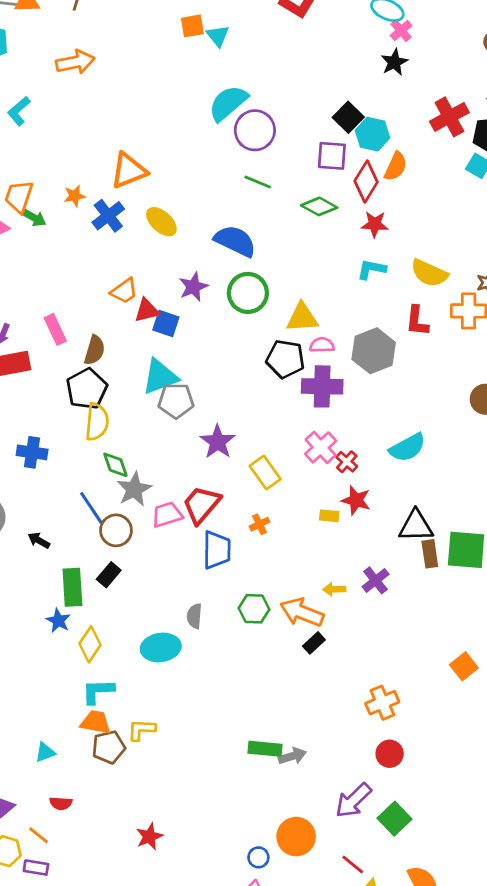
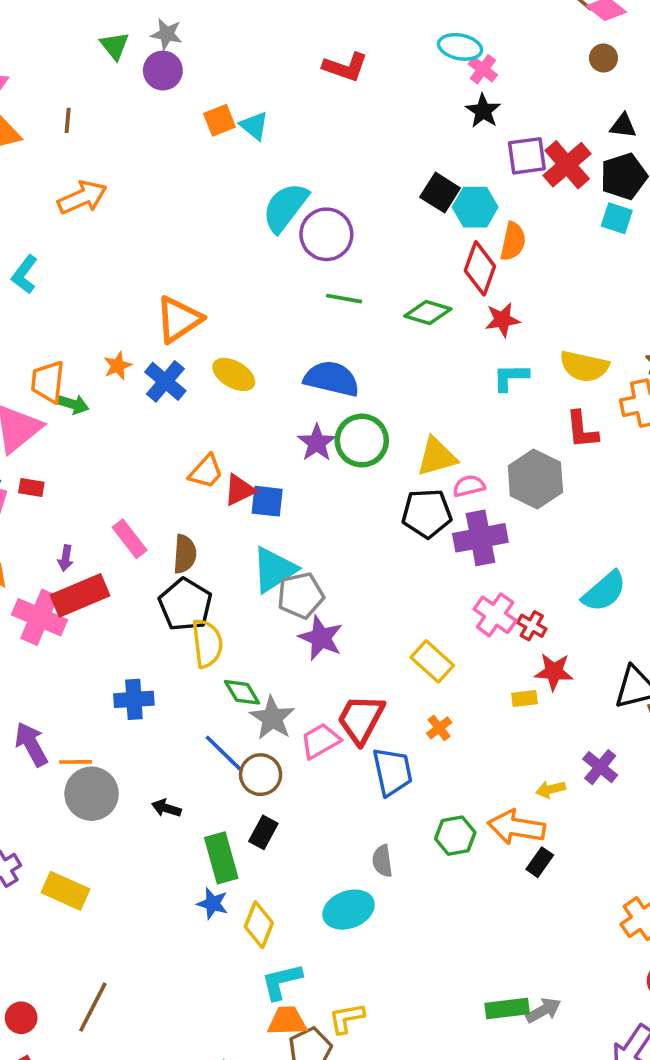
purple square: (332, 156) -> (527, 156), moved
purple star: (193, 287) -> (317, 443), moved
purple star: (218, 442) -> (321, 638), moved

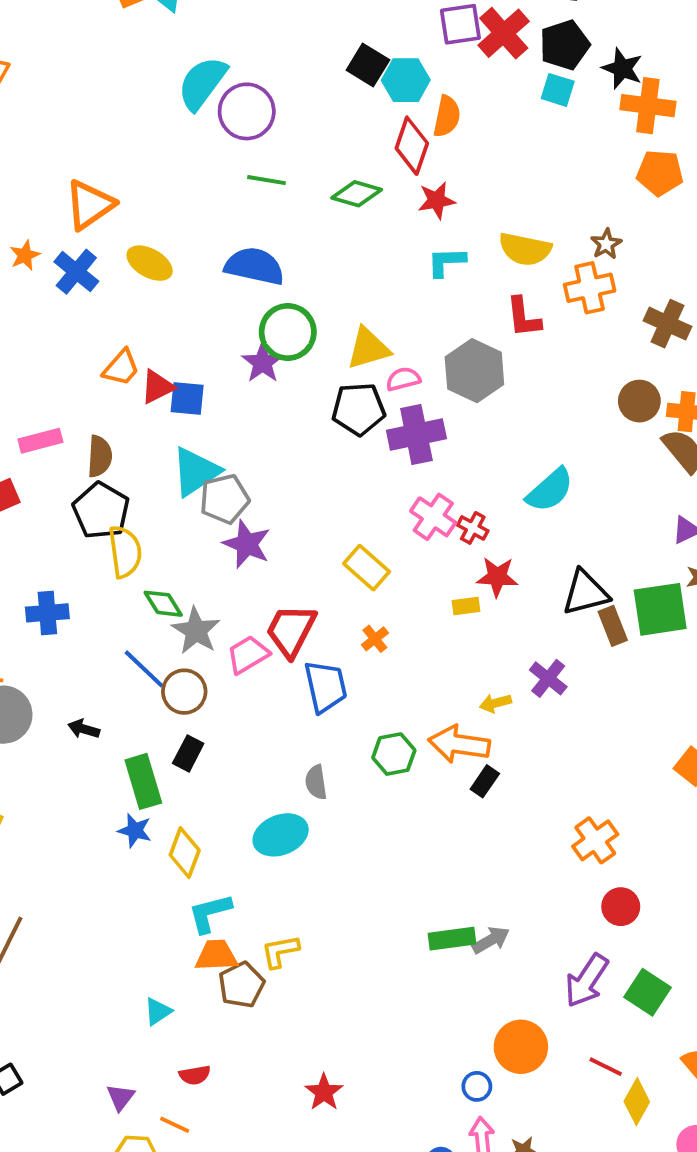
purple star: (317, 443) -> (262, 363), moved
pink rectangle: (130, 539) -> (40, 441), turned -66

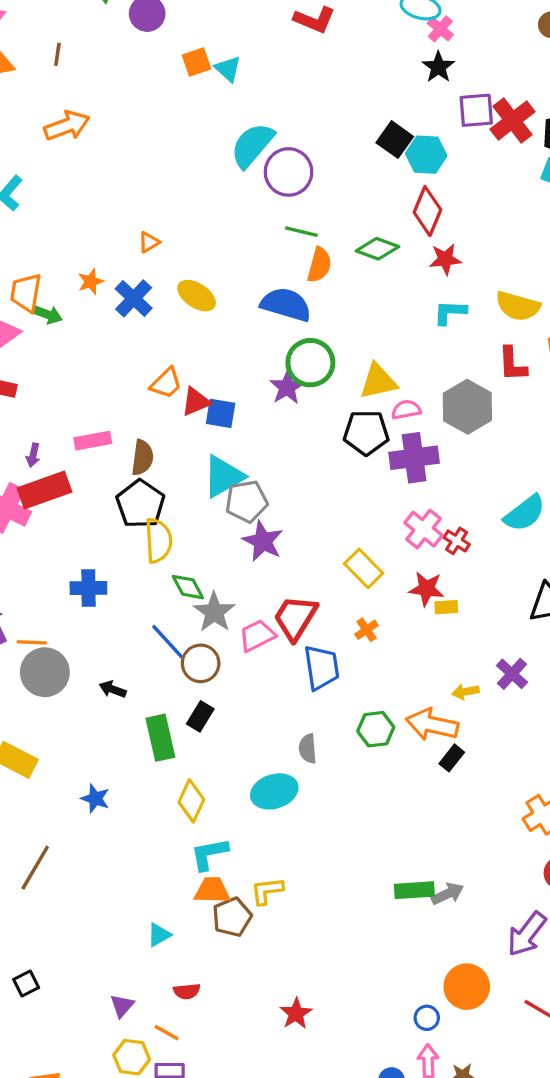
orange semicircle: (447, 116) -> (319, 265), moved
orange triangle: (90, 205) -> (149, 242), size x0.5
red star: (497, 577) -> (426, 589), moved
blue star: (135, 831) -> (95, 798), moved

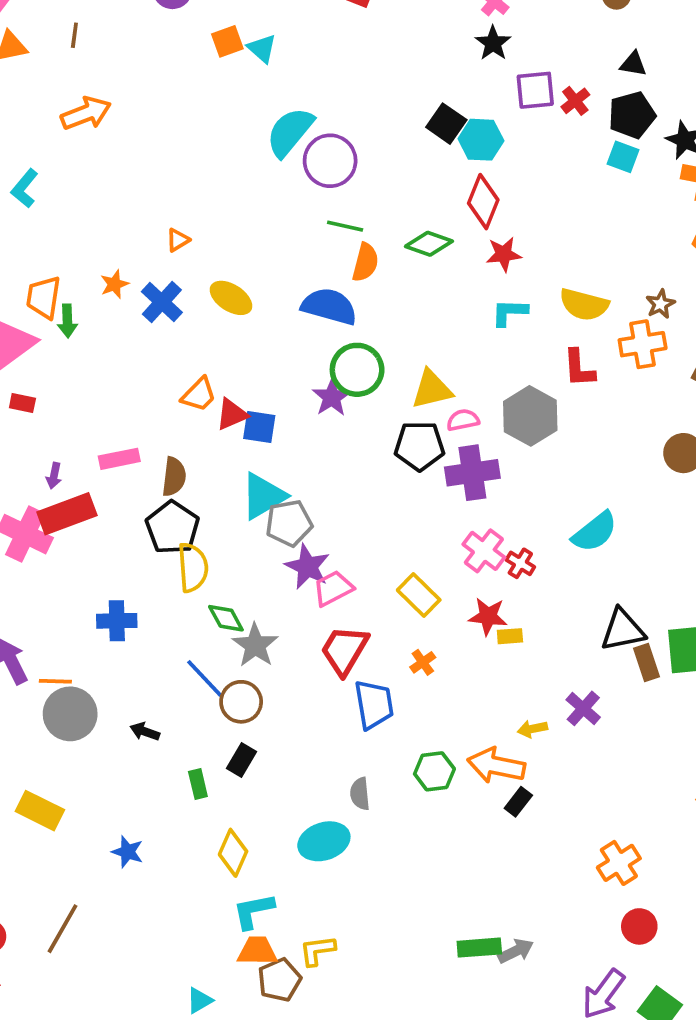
red cross: (513, 121) -> (575, 101), size x0.6
green arrow: (47, 314) -> (67, 321), turned 68
pink trapezoid: (257, 636) -> (333, 588), moved
green rectangle: (160, 738) -> (198, 784), size x0.6

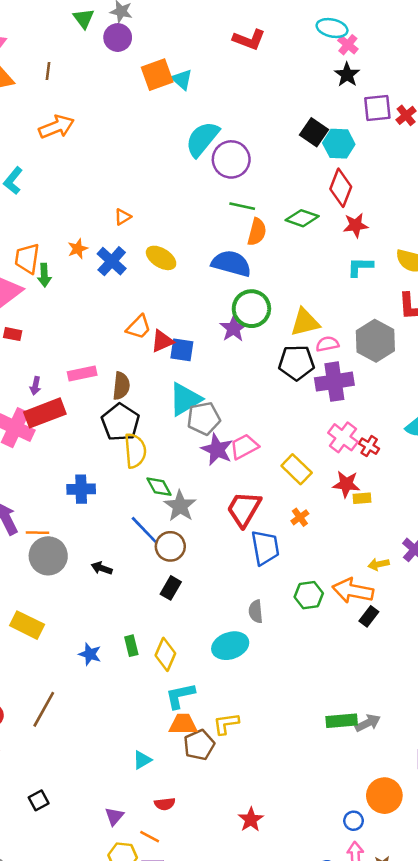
orange square: (227, 41) -> (157, 75), size x1.4
pink trapezoid: (333, 588) -> (244, 447), moved
green rectangle: (198, 784) -> (131, 646), moved

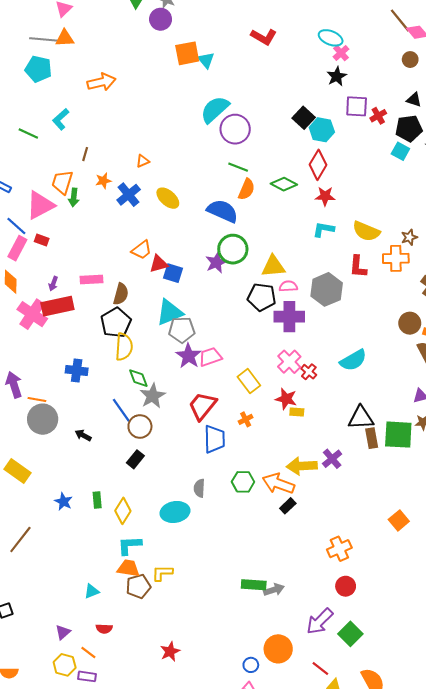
brown line: (48, 71) -> (85, 154), moved
yellow arrow: (379, 564) -> (302, 466), size x1.8

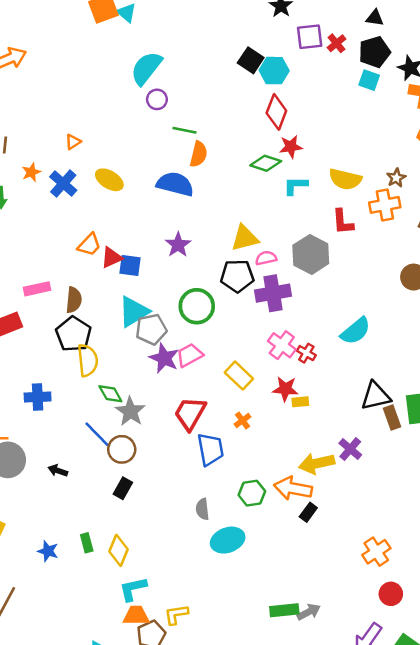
purple circle: (235, 129) -> (157, 99), moved, size x0.6
green diamond: (284, 184) -> (266, 163), moved
green circle: (233, 249) -> (197, 306), moved
cyan ellipse: (175, 512) -> (228, 540), moved

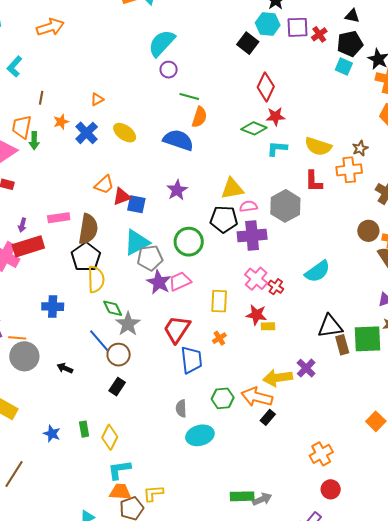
cyan hexagon: (274, 71) -> (268, 24), moved
brown semicircle: (74, 300) -> (88, 229), size x1.4
yellow rectangle: (239, 376) -> (219, 301), turned 45

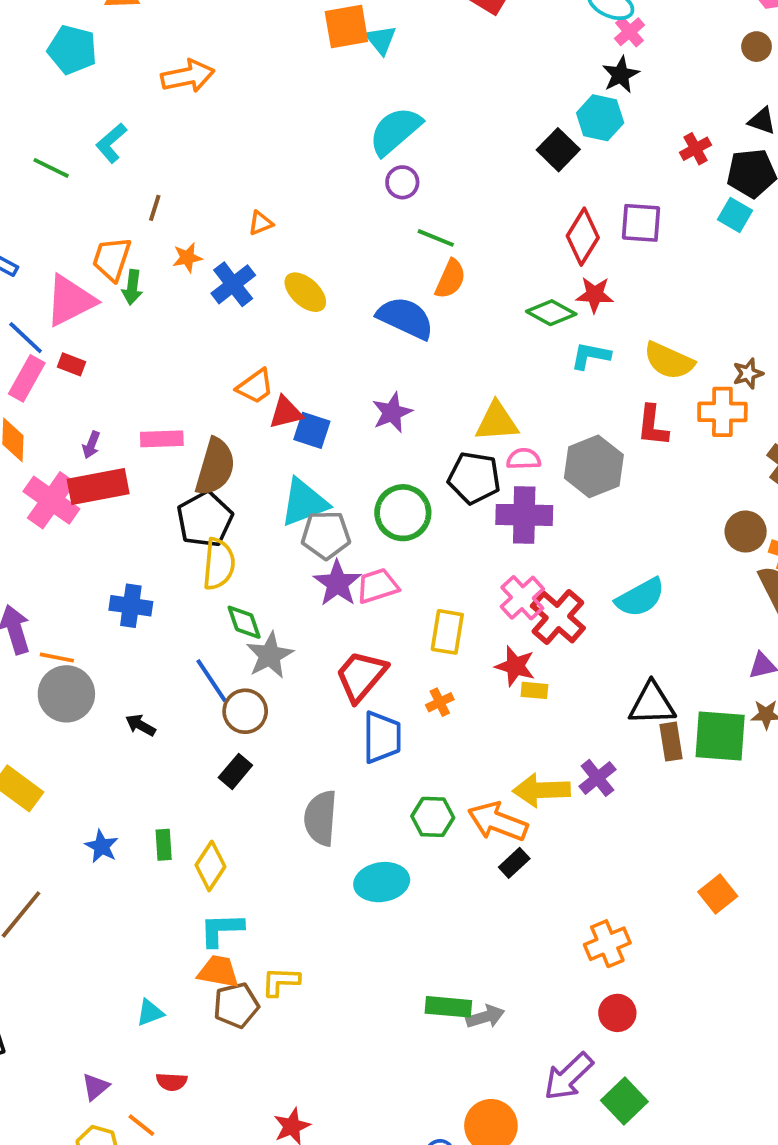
purple square: (298, 27) -> (641, 223), moved
red cross: (276, 287) -> (558, 617), size x1.8
gray semicircle: (181, 408) -> (321, 818), moved, size x1.6

